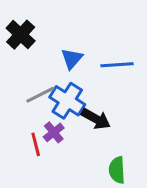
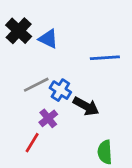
blue triangle: (72, 59) -> (48, 39), moved, turned -45
blue cross: (67, 101) -> (60, 90), size x0.7
red line: (36, 144) -> (32, 143), moved, turned 45

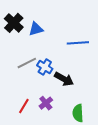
blue triangle: (48, 39) -> (36, 29), turned -42
purple cross: (48, 118) -> (46, 103), moved

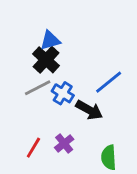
black cross: (14, 23) -> (46, 60), moved
blue line: (78, 43) -> (109, 82), moved, turned -35

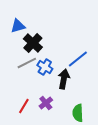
blue triangle: (50, 40) -> (18, 26), moved
black arrow: (89, 110) -> (64, 79), turned -108

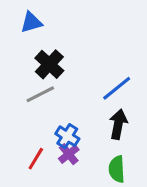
blue triangle: (18, 26) -> (31, 22), moved
blue cross: (45, 67) -> (67, 136), moved
black arrow: (64, 79) -> (118, 124), moved

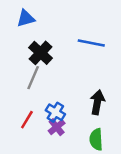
blue line: (117, 88) -> (91, 43), moved, turned 50
gray line: (40, 94) -> (33, 78), turned -40
red line: (36, 159) -> (27, 120), moved

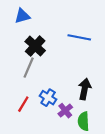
purple cross: (57, 127) -> (65, 111), moved

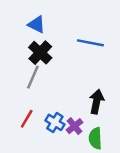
blue triangle: (22, 16) -> (37, 24), moved, turned 42
blue cross: (48, 98) -> (55, 122), moved

